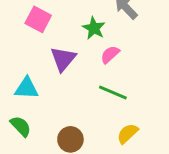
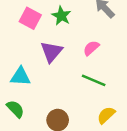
green star: (94, 28) -> (61, 16), moved

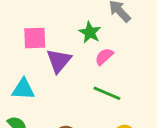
green star: (61, 16) -> (90, 32), moved
pink square: (30, 18) -> (35, 38), moved, turned -30

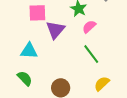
green line: (107, 93) -> (91, 54), turned 30

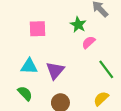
purple triangle: (55, 30) -> (55, 70), moved
green line: (91, 54) -> (106, 69), moved

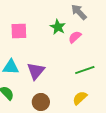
pink semicircle: (89, 42) -> (75, 37), moved
green line: (106, 69) -> (85, 70), turned -72

